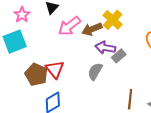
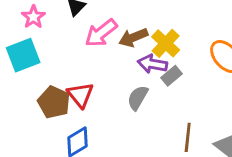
yellow cross: (113, 20) -> (166, 43), moved

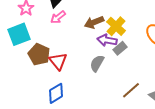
pink arrow: (101, 33) -> (58, 17), moved, size x0.7
brown pentagon: (54, 102) -> (39, 54), moved
brown line: (188, 137) -> (131, 90), turned 42

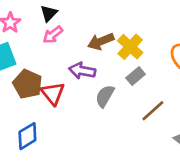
purple arrow: (107, 40) -> (82, 71), moved
brown line: (131, 90) -> (153, 111), moved
blue diamond: (56, 93) -> (27, 136), moved

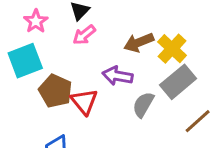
gray rectangle: (136, 76) -> (178, 82), size x1.6

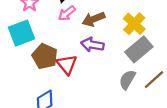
brown arrow: (139, 43) -> (94, 19), moved
gray semicircle: (143, 105) -> (127, 80), moved

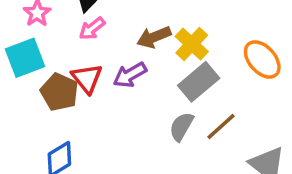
brown arrow: (94, 19) -> (154, 37), moved
purple arrow: (92, 45) -> (130, 75), turned -40
red triangle: (67, 64) -> (87, 78), moved

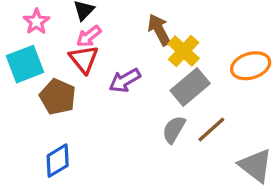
brown arrow: (154, 37) -> (159, 30), moved, turned 84
orange ellipse: (262, 59) -> (251, 66), turned -66
red triangle: (87, 78) -> (84, 59), moved

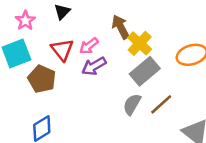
pink arrow: (89, 36) -> (89, 46), moved

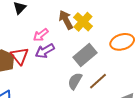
yellow cross: (140, 43) -> (83, 22), moved
red triangle: (62, 50) -> (20, 56), moved

